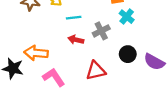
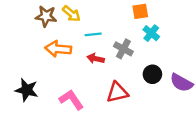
gray cross: (101, 31) -> (123, 49), turned -35
orange arrow: (36, 53) -> (58, 49), moved

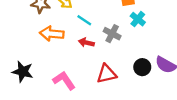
cyan line: (93, 34) -> (84, 20), turned 40
black circle: (152, 74) -> (142, 67), moved

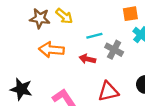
cyan line: (84, 20) -> (94, 36), moved, turned -48

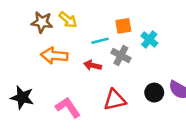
orange square: (130, 14) -> (123, 26), moved

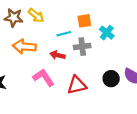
gray cross: (121, 56) -> (82, 47), turned -35
pink L-shape: (68, 107) -> (44, 78), moved

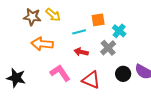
gray cross: (82, 47) -> (108, 48), moved, turned -35
red arrow: (58, 55) -> (81, 52), moved
red triangle: (77, 85) -> (91, 80), turned 36

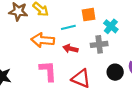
orange arrow: (42, 44) -> (43, 40), moved
gray cross: (108, 48) -> (99, 44), turned 35
pink L-shape: (60, 73) -> (48, 71), turned 30

